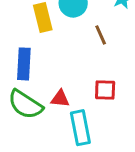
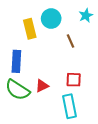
red triangle: (60, 99) -> (42, 86), turned -32
cyan rectangle: (80, 128) -> (70, 106), moved

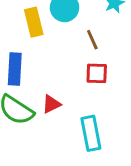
red square: (74, 80) -> (97, 73), moved

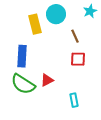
cyan rectangle: (91, 133) -> (74, 100), size x0.6

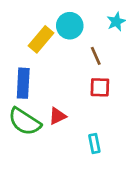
yellow rectangle: (35, 24) -> (41, 39), turned 54

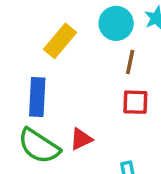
cyan circle: (70, 26) -> (116, 23), moved
brown line: (96, 56) -> (130, 62), turned 36

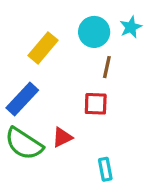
blue rectangle: (37, 97) -> (22, 99), turned 40
red square: (135, 102) -> (96, 104), moved

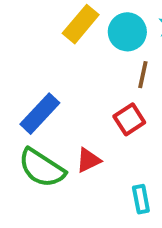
yellow rectangle: (43, 48) -> (81, 24), moved
red square: (96, 104) -> (129, 119), turned -35

